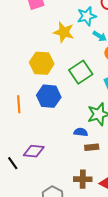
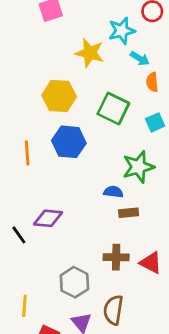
green square: (81, 72) -> (113, 109), turned -30

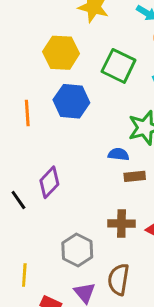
purple diamond: (48, 218) -> (49, 182), turned -52

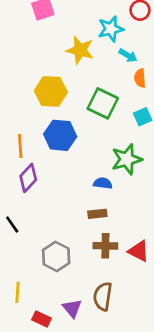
brown rectangle: (135, 176) -> (97, 214), moved
purple diamond: (49, 182) -> (28, 178), moved
gray hexagon: (77, 250) -> (56, 256), moved

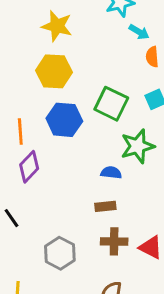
yellow star: (80, 50) -> (57, 26), moved
green square: (103, 103) -> (111, 104), moved

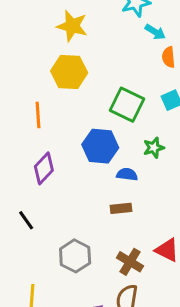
blue hexagon: (64, 120) -> (100, 146), moved
orange line: (20, 132) -> (38, 115), moved
green star: (138, 146) -> (154, 148), size x0.6
brown cross: (114, 241) -> (130, 262), moved, turned 30

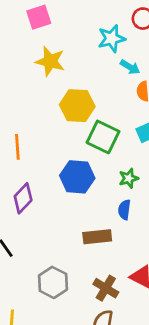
yellow hexagon: (69, 72) -> (77, 106), moved
blue semicircle: (127, 174) -> (124, 210), moved, turned -90
brown rectangle: (121, 208) -> (97, 237), size x1.4

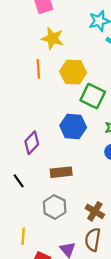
orange line: (17, 147) -> (38, 69), moved
brown rectangle: (97, 237) -> (61, 172), moved

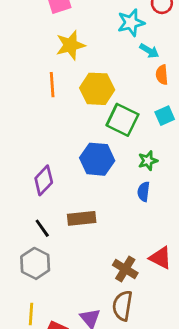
yellow star: (52, 38) -> (70, 45), turned -30
black line: (19, 181) -> (42, 228), moved
gray hexagon: (55, 207) -> (35, 263), moved
yellow line: (23, 236) -> (31, 314), moved

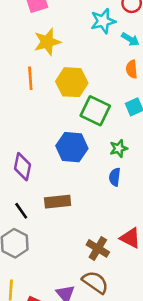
cyan arrow: (149, 51) -> (130, 39), moved
purple diamond: (44, 180) -> (22, 167), turned -32
brown semicircle: (122, 306) -> (95, 282), turned 116

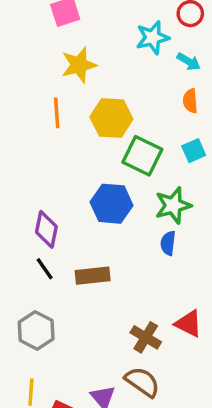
green star: (119, 148) -> (173, 205), size x1.5
black line: (21, 211) -> (45, 269), moved

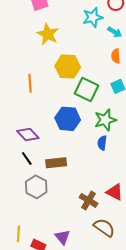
yellow star: (79, 65) -> (48, 34), turned -30
orange line: (57, 113) -> (30, 83), moved
purple diamond: (46, 229) -> (28, 135), turned -55
gray hexagon: (36, 330) -> (36, 187), moved
brown semicircle: (142, 382) -> (104, 228), moved

